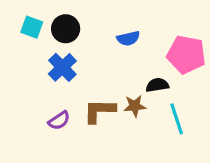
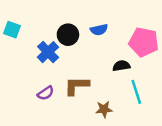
cyan square: (32, 27) -> (12, 30), moved
black circle: (66, 29) -> (68, 35), moved
brown star: (135, 106) -> (104, 109), moved

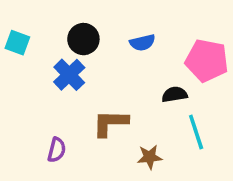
black circle: (68, 35) -> (83, 39), moved
purple semicircle: (46, 93) -> (57, 150), moved, turned -42

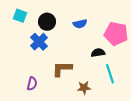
cyan square: (17, 43) -> (20, 16), moved

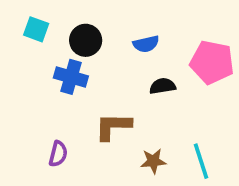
blue cross: (39, 42) -> (71, 77), turned -30
black semicircle: (98, 53) -> (163, 86), moved
cyan line: (110, 74) -> (201, 161), moved

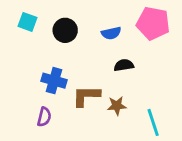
pink pentagon: (212, 62) -> (153, 23), moved
blue cross: (71, 77) -> (54, 81), moved
brown star: (153, 161) -> (117, 106), moved

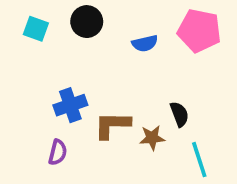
black circle: (65, 30) -> (87, 22), moved
black semicircle: (124, 65) -> (179, 114), moved, turned 78
blue cross: (54, 81) -> (70, 105), turned -35

